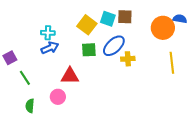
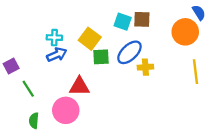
blue semicircle: (180, 19) -> (199, 13), moved, turned 48
yellow square: (87, 25) -> (90, 39), moved
pink circle: (58, 97) -> (66, 110), size x1.5

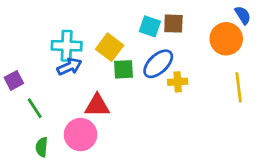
cyan cross: (54, 38) -> (67, 46), size x1.5

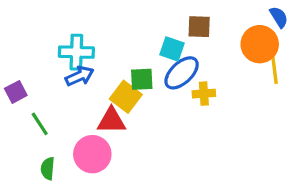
cyan square: (150, 26) -> (172, 49), moved
yellow square: (110, 47) -> (126, 97), moved
yellow line: (239, 87) -> (274, 66), moved

